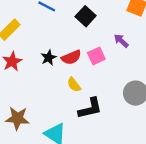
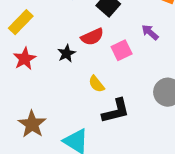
red semicircle: (71, 57) -> (92, 37), moved
brown star: (17, 118) -> (32, 124), turned 30

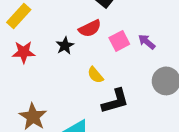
purple arrow: (150, 32) -> (147, 42), moved
red star: (25, 59) -> (24, 52), turned 30

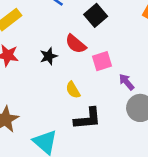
red semicircle: (90, 28) -> (76, 44), turned 55
purple arrow: (147, 42) -> (127, 82), moved

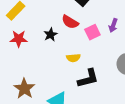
purple arrow: (127, 82) -> (113, 25), moved, turned -112
yellow semicircle: (73, 90) -> (73, 58), turned -56

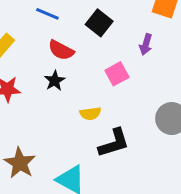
red semicircle: (70, 22) -> (61, 50), moved
purple arrow: (113, 25) -> (146, 44), moved

